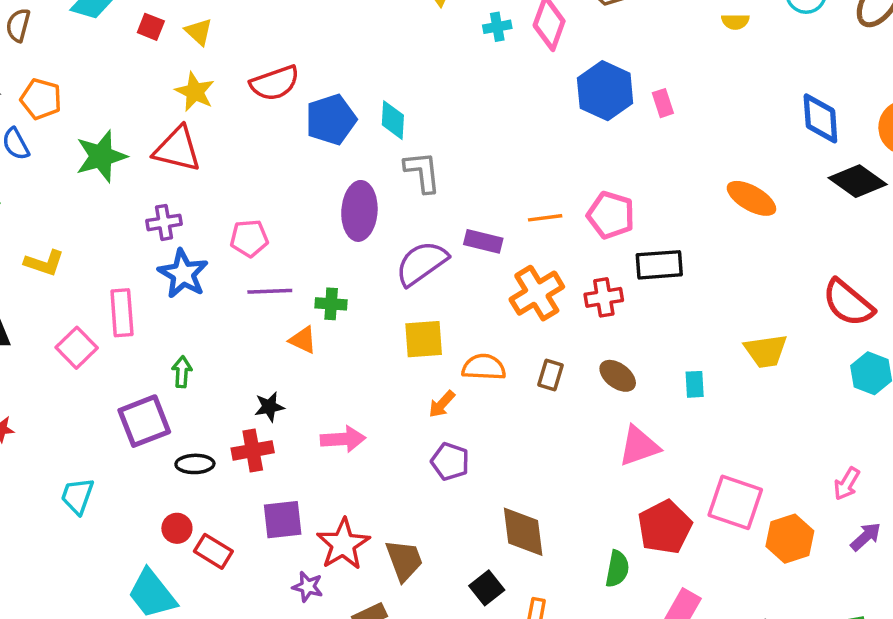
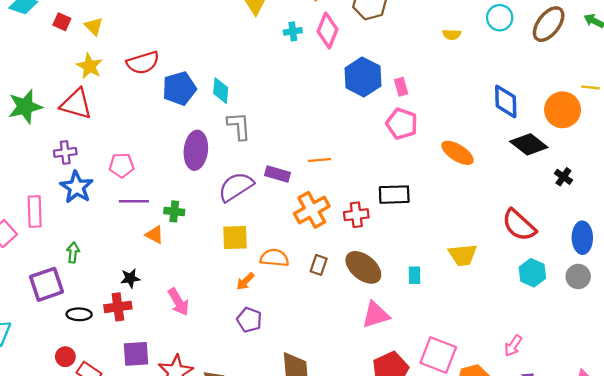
pink pentagon: (611, 215) -> (402, 124), moved
brown ellipse: (618, 376) -> (363, 267), size x1.5
pink arrow: (343, 439) -> (179, 302), turned 60

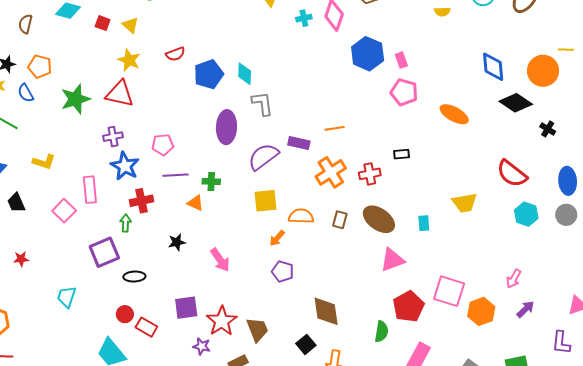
red semicircle: (143, 63) -> (175, 54), size x0.7
black rectangle: (394, 195) -> (402, 154), size x0.6
red cross: (118, 307) -> (141, 201), moved

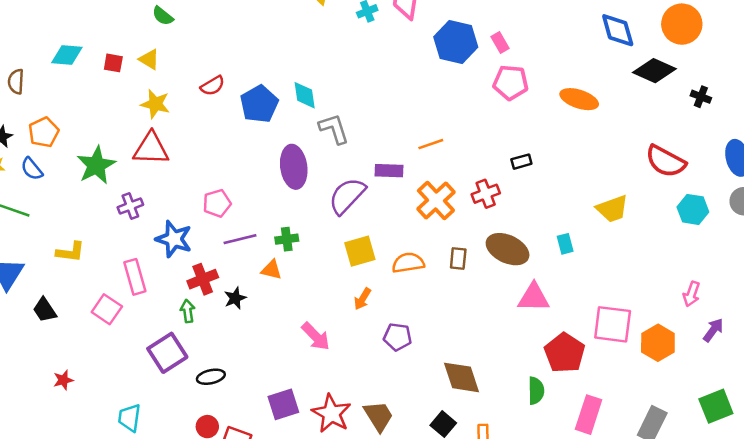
orange pentagon: (40, 67) -> (44, 132), turned -30
purple cross: (113, 137) -> (130, 206), moved
orange arrow: (277, 238) -> (362, 299), moved
black star: (177, 242) -> (235, 298), moved
pink triangle: (392, 260) -> (534, 297), turned 32

